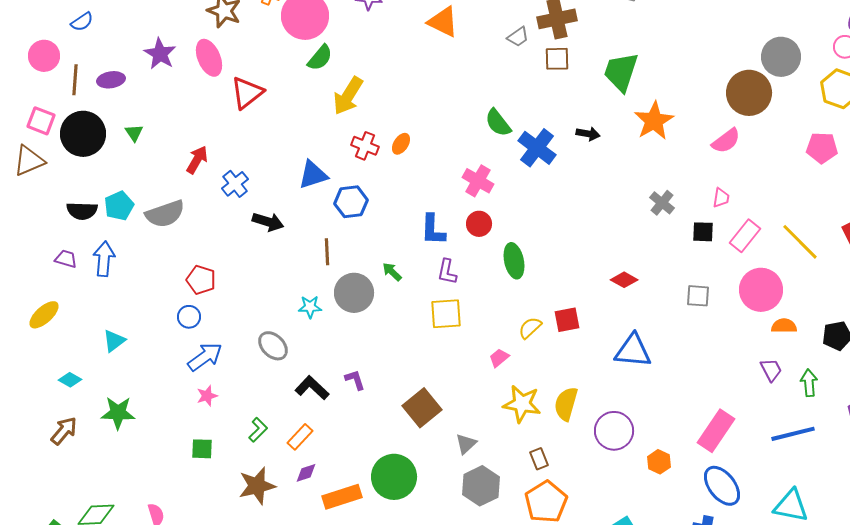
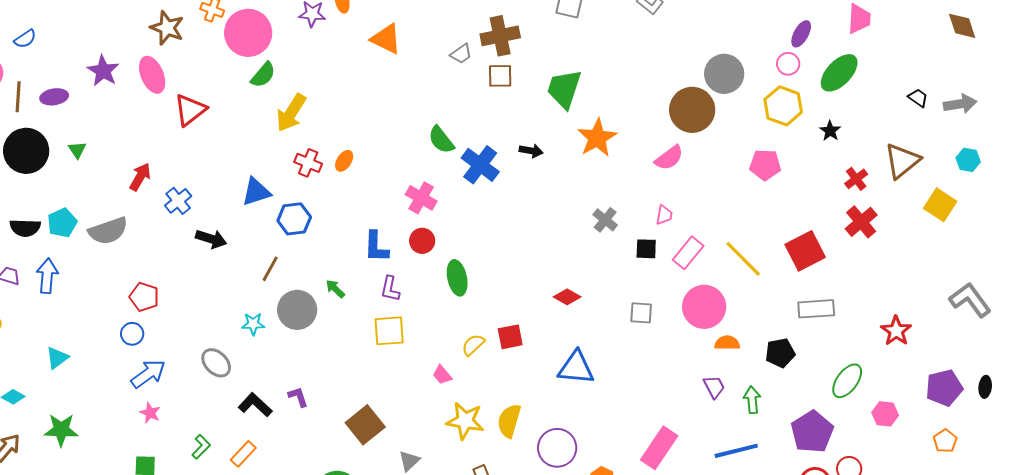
brown line: (327, 252) -> (270, 269), turned 32
pink trapezoid: (499, 358) -> (442, 375), turned -90
pink star: (207, 396) -> (150, 413), turned -30

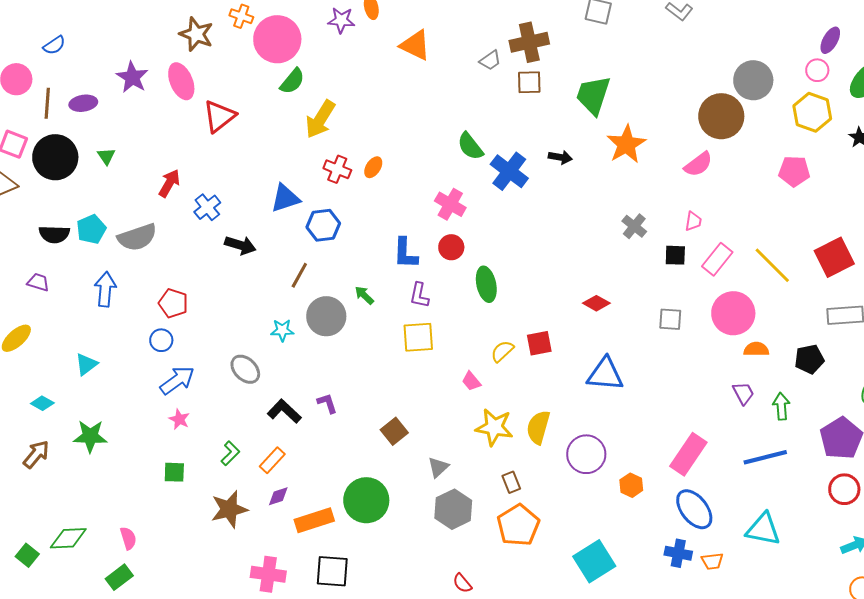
blue arrow: (47, 276) -> (105, 289), moved
brown square: (365, 425) -> (394, 431), size x0.7

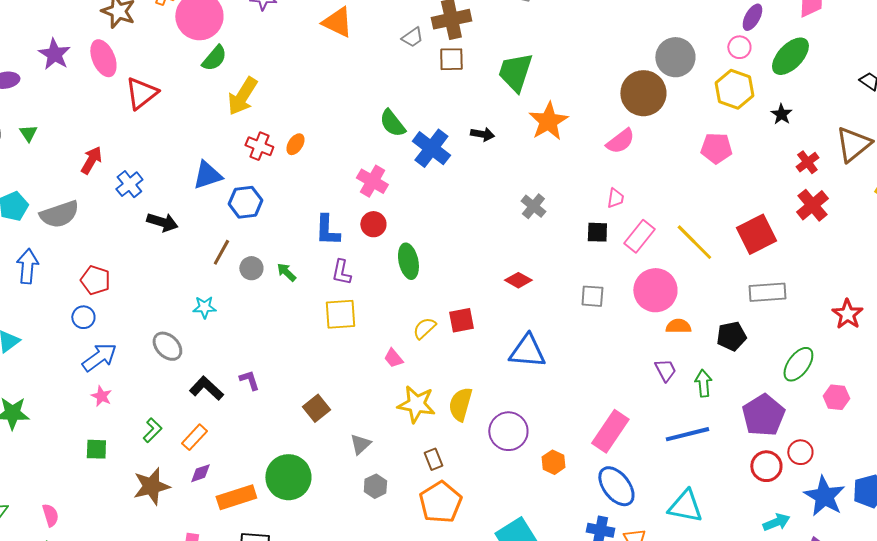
gray cross: (634, 226) -> (533, 206), moved
gray circle: (326, 316) -> (251, 268), moved, size x0.6
gray hexagon: (453, 509) -> (375, 486), size x0.6

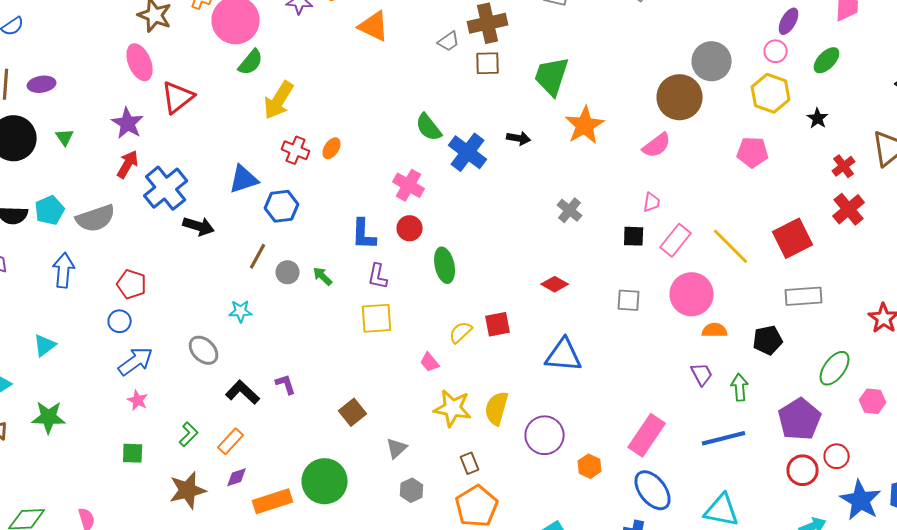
purple star: (54, 54) -> (128, 123), moved
green ellipse: (790, 56) -> (827, 60), size x0.7
blue cross: (129, 184) -> (166, 188), size x1.6

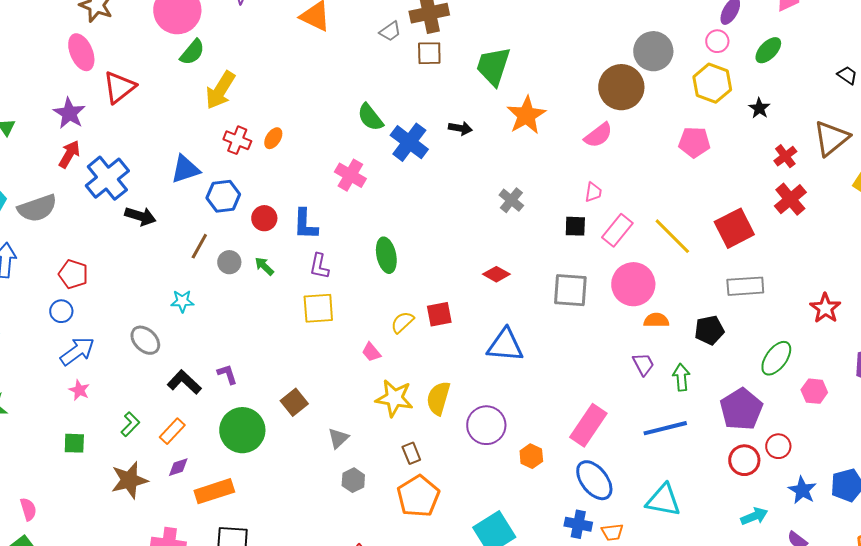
red circle: (410, 228) -> (264, 218), moved
gray square: (629, 300) -> (570, 290), size x1.5
green circle: (325, 481) -> (242, 430), moved
blue star: (861, 500) -> (802, 490), size x0.7

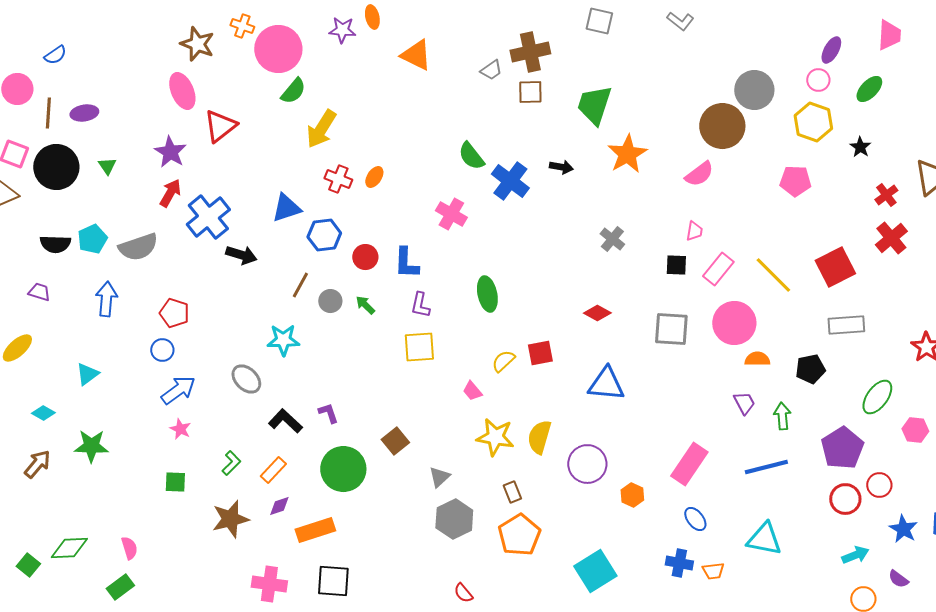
cyan star: (182, 301) -> (283, 340), size x1.4
gray hexagon: (353, 480) -> (454, 519), size x1.6
blue ellipse: (594, 480) -> (695, 519), size x0.6

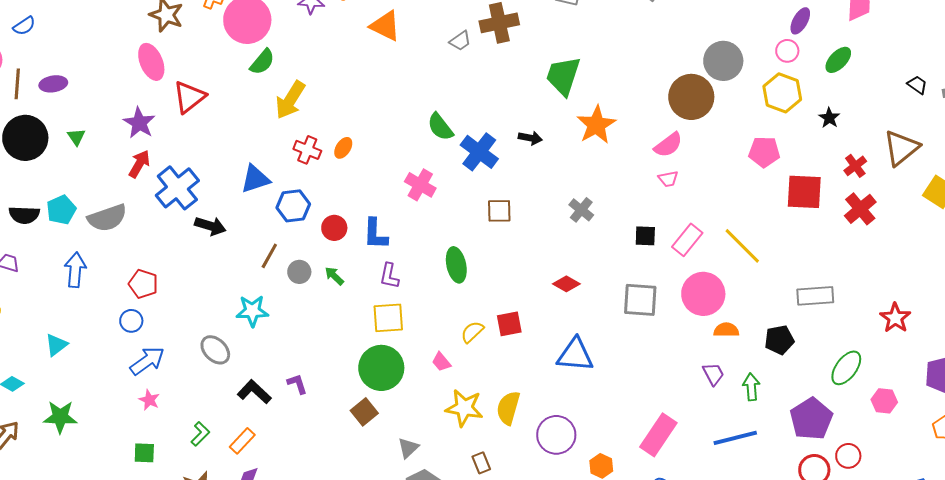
brown square: (530, 92) -> (499, 211), moved
pink trapezoid: (694, 231) -> (668, 179), moved, turned 70
red square: (835, 267) -> (804, 192), moved, turned 30
green circle: (343, 469) -> (381, 368), moved

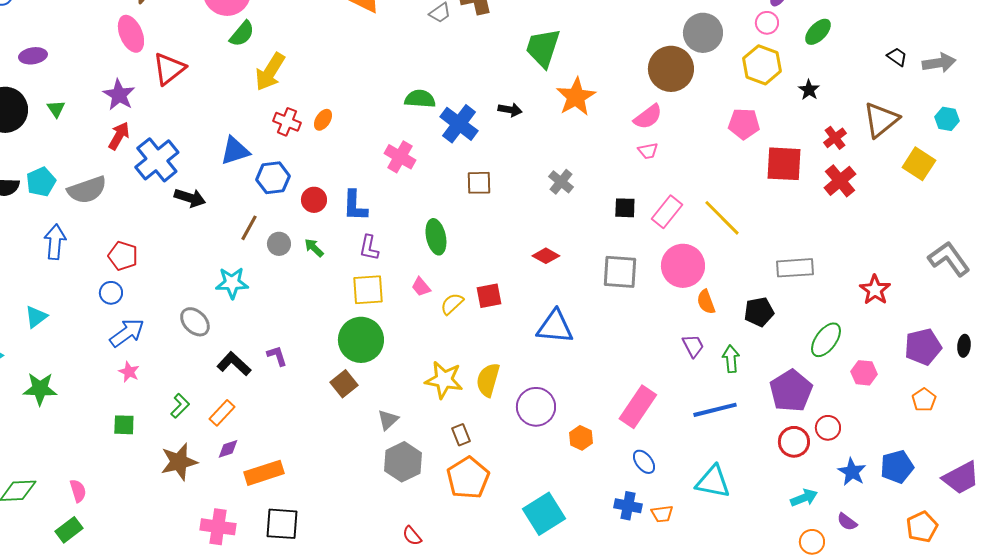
green semicircle: (440, 127) -> (420, 99), turned 132
orange semicircle: (726, 330) -> (706, 302), turned -110
pink trapezoid: (441, 362) -> (421, 287), moved

